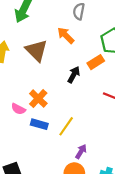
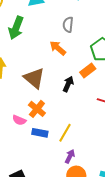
brown triangle: (36, 50) -> (34, 78), moved
purple arrow: (81, 151) -> (70, 156), moved

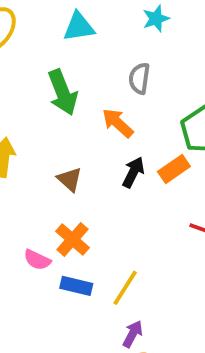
green arrow: (16, 28) -> (63, 92), moved, turned -45
brown triangle: (34, 78) -> (70, 179), size x0.6
black arrow: (68, 84) -> (133, 172), moved

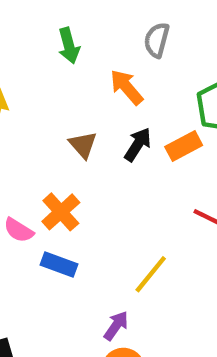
green arrow: (63, 92) -> (69, 46), size x0.7
brown triangle: (70, 179) -> (83, 145), moved
yellow line: (125, 288) -> (151, 274), moved

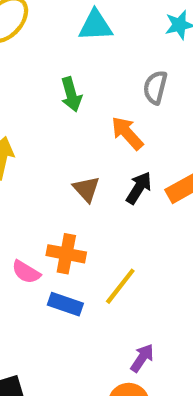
orange cross: (61, 212) -> (66, 254), turned -36
yellow line: (151, 274) -> (120, 286), moved
purple arrow: (116, 326) -> (142, 358), moved

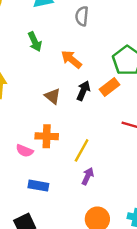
gray semicircle: (155, 87) -> (82, 16), moved
blue rectangle: (65, 304) -> (38, 186), moved
purple arrow: (142, 358) -> (88, 176), moved

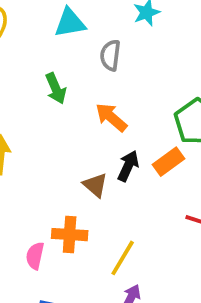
gray semicircle: (82, 16) -> (110, 55), moved
brown triangle: (52, 96) -> (95, 185), moved
pink semicircle: (25, 151) -> (35, 256), turned 78

